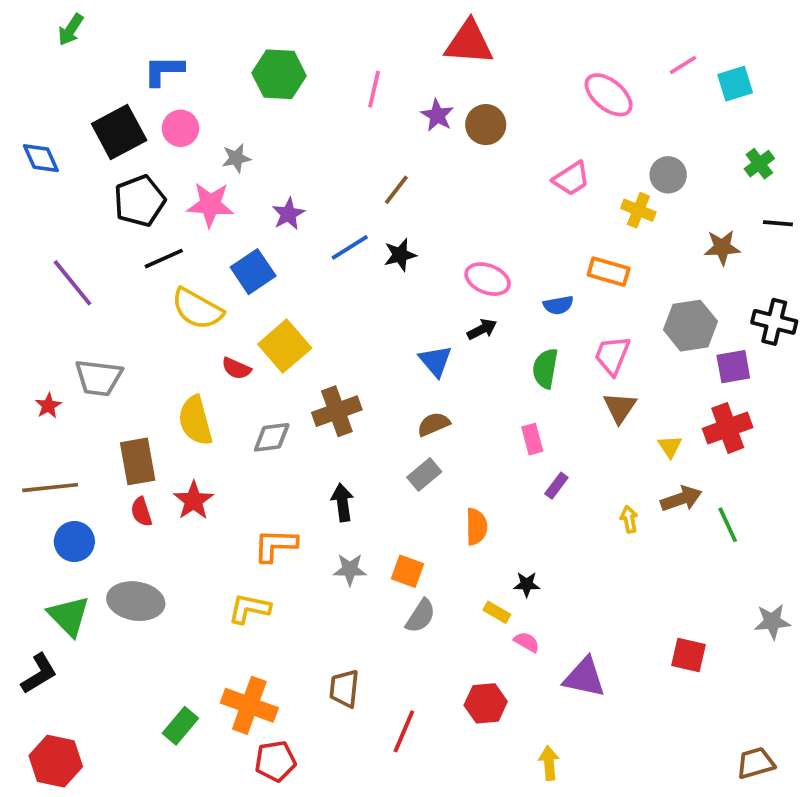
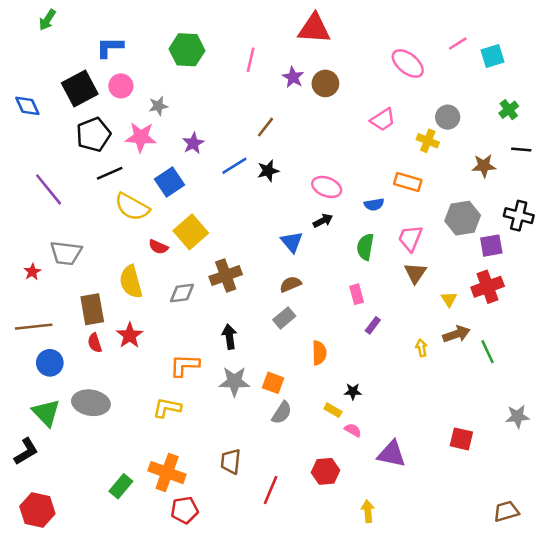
gray star: (350, 569) -> (234, 382), size x1.4

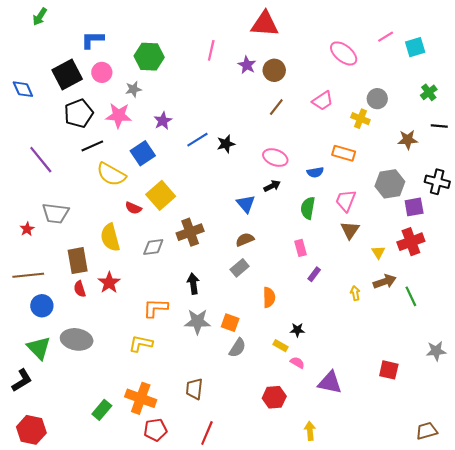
green hexagon: (187, 50) -> (149, 57), moved
brown line: (266, 127) -> (276, 107), moved
red line: (271, 490) -> (207, 433), moved

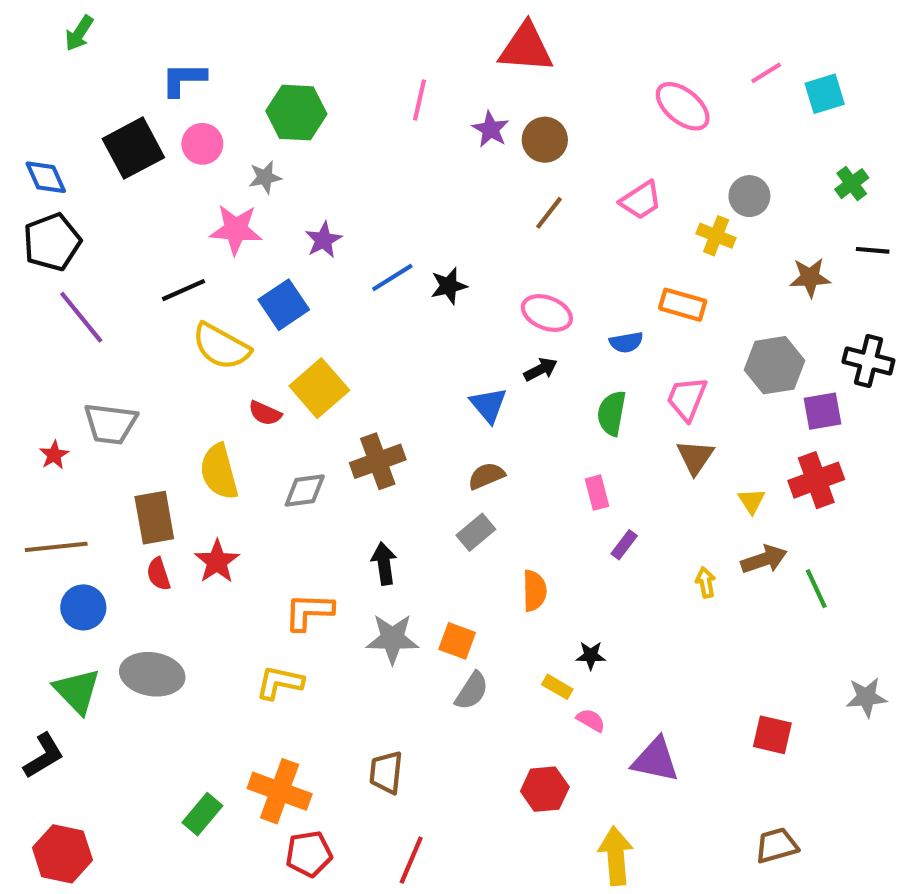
black pentagon: (79, 113) -> (52, 242), moved
yellow arrow: (310, 431) -> (616, 856), size x1.5
brown trapezoid: (427, 431) -> (777, 845), moved

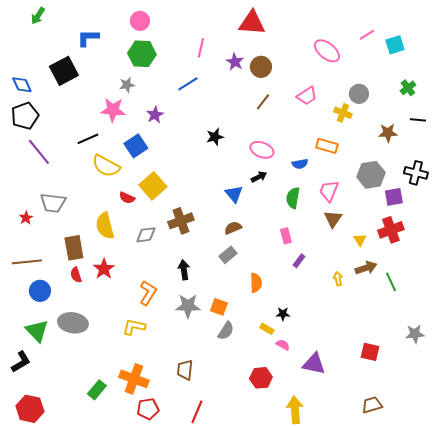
pink circle: (202, 144) -> (140, 21), moved
blue line: (392, 278) -> (188, 84), moved
orange L-shape: (309, 612) -> (148, 293), turned 120

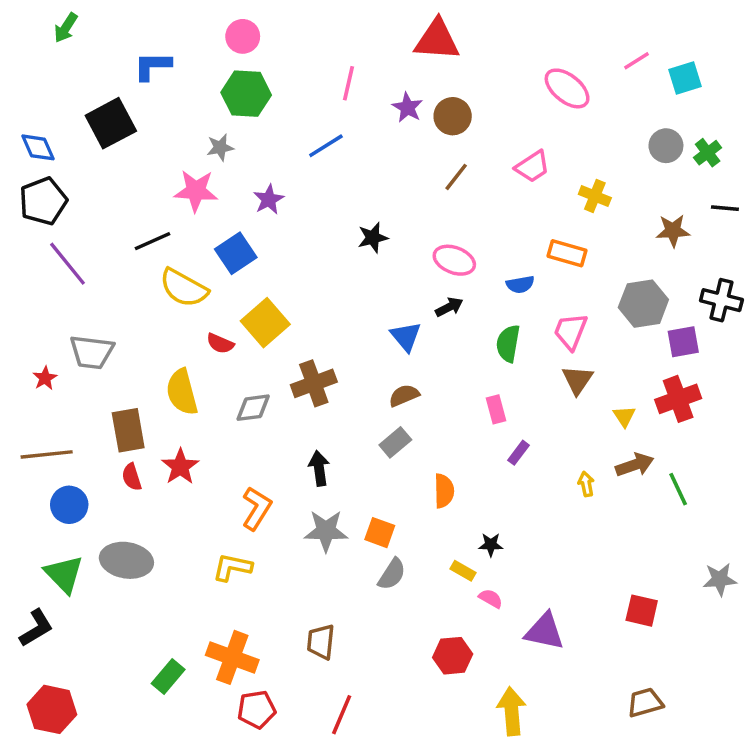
gray circle: (359, 94) -> (666, 146), moved

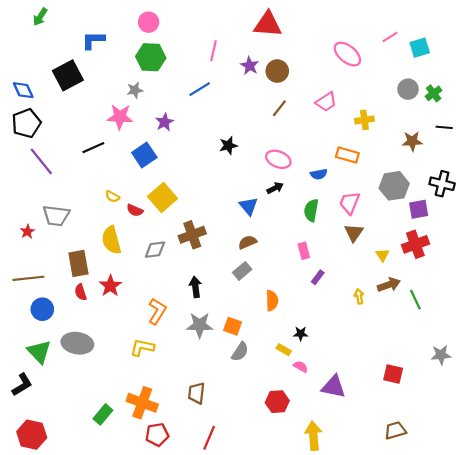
yellow cross: (595, 196) -> (364, 120), turned -30
yellow semicircle: (184, 288) -> (112, 196), moved, size x0.5

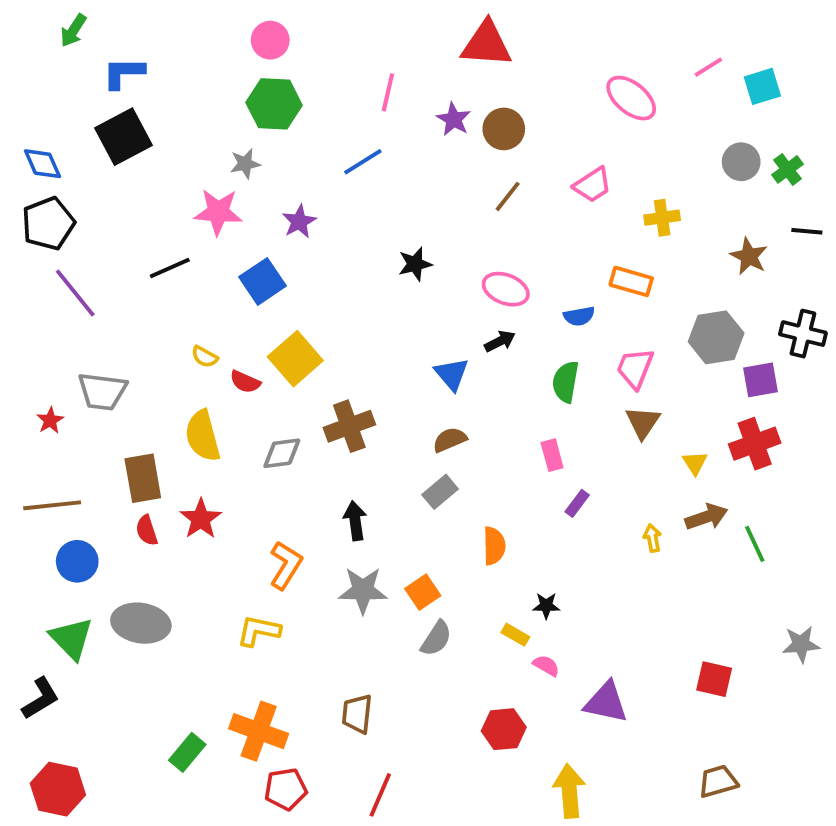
blue L-shape: (93, 40) -> (124, 73), moved
brown star: (412, 141) -> (749, 256), turned 30
orange square: (233, 326) -> (423, 592), turned 36

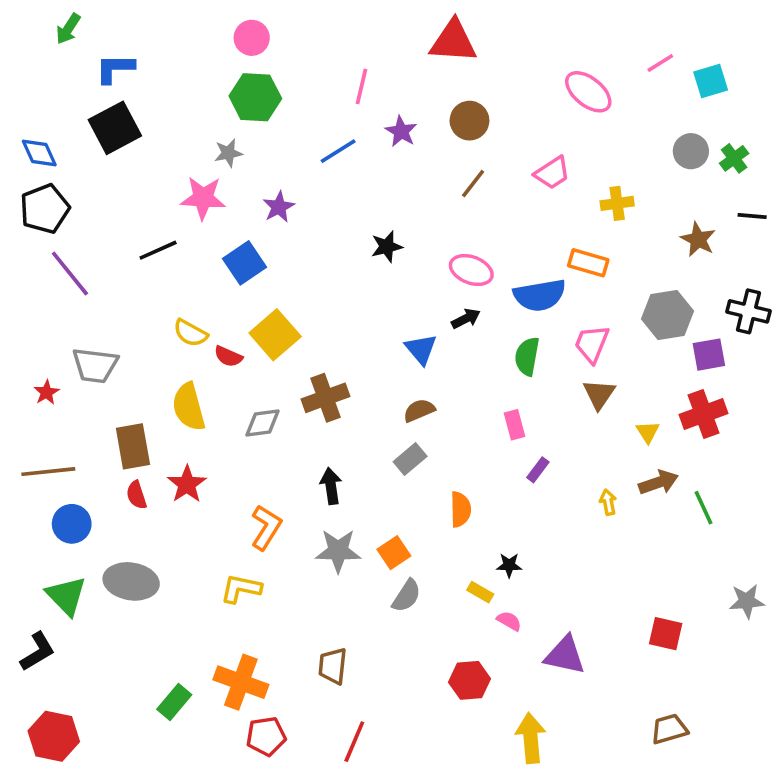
purple star: (454, 119) -> (401, 131), moved
blue semicircle: (579, 316) -> (540, 295), size x1.8
yellow semicircle: (205, 357) -> (190, 333), size x1.4

